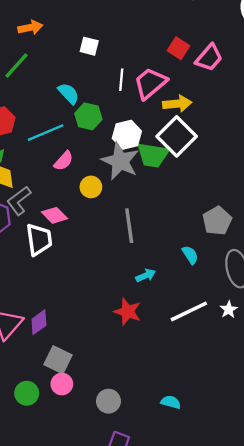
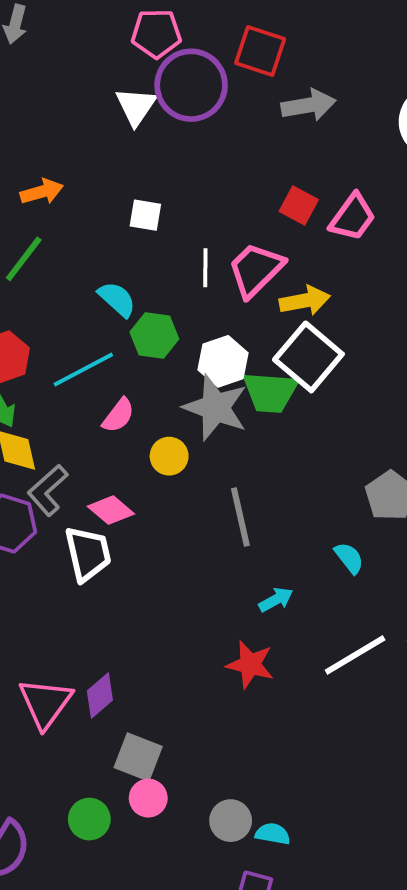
cyan semicircle: (171, 402) -> (273, 834), moved

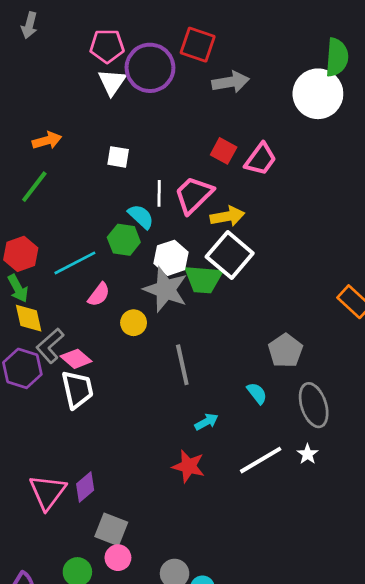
pink pentagon: (156, 33) -> (107, 46), moved
cyan semicircle: (117, 299) -> (141, 217), moved
pink diamond: (111, 510) -> (76, 359), moved

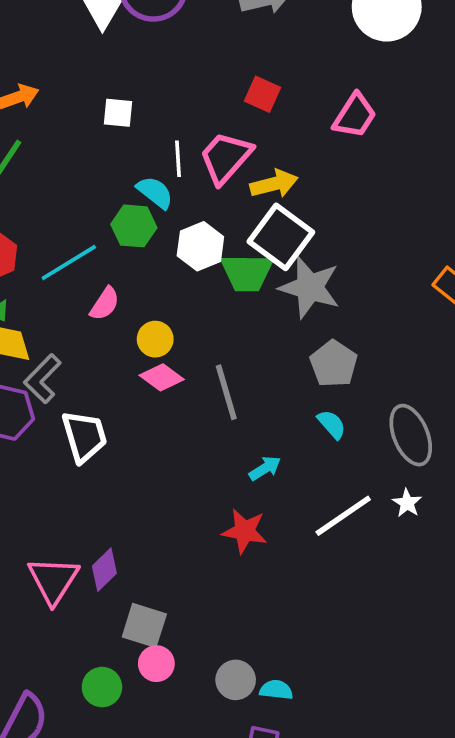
pink trapezoid: (260, 159) -> (355, 116), moved
gray star: (166, 289) -> (310, 287), moved
gray pentagon: (285, 351) -> (334, 364), moved
pink diamond: (76, 359) -> (162, 377), moved

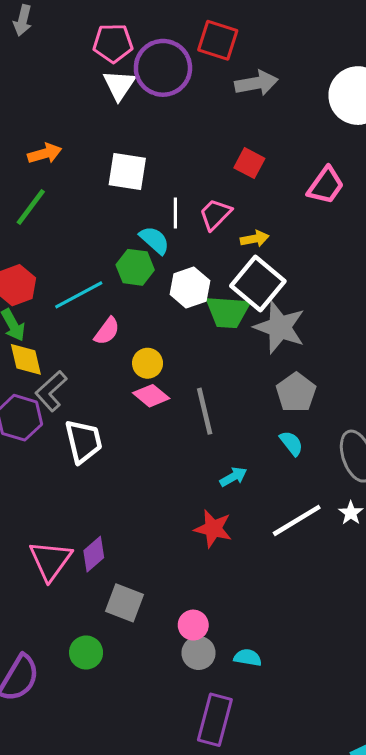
white square: (118, 113) -> (127, 172), size x1.5
pink trapezoid: (226, 158) -> (215, 214), size x0.7
yellow arrow: (274, 184) -> (255, 239), size x0.7
pink circle: (156, 664) -> (193, 625), moved
cyan semicircle: (276, 690) -> (248, 658), moved

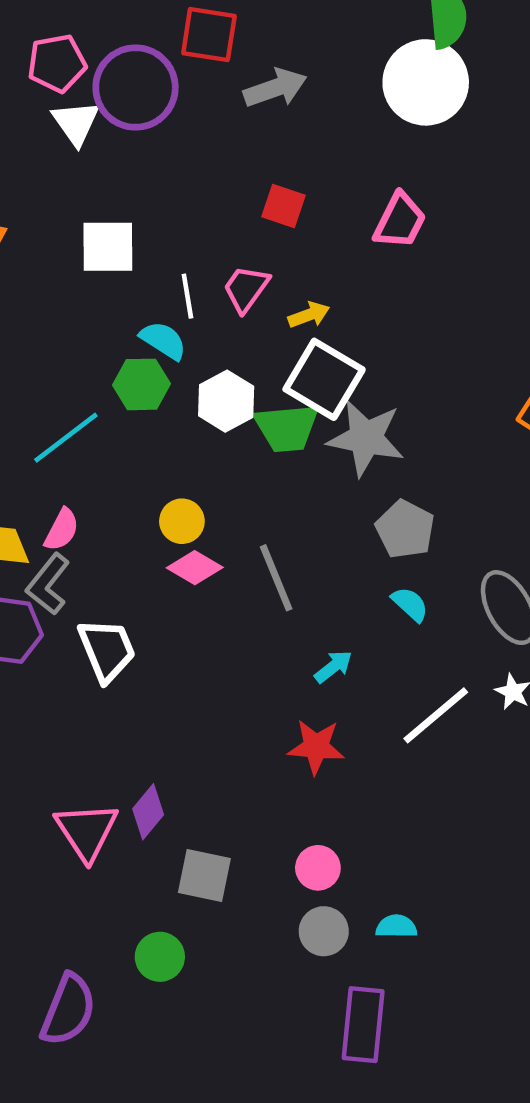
pink semicircle: (107, 331) -> (62, 530), moved
pink circle: (193, 625) -> (318, 868), moved

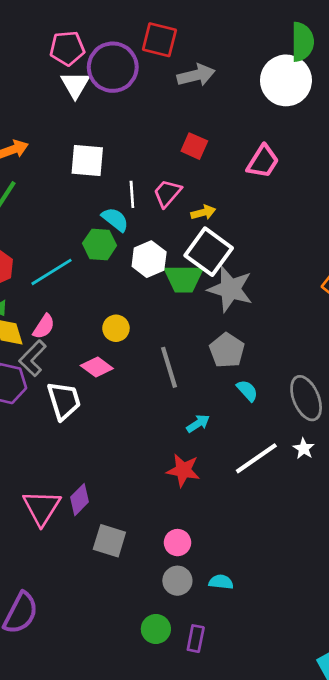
gray pentagon: (405, 529) -> (227, 350), moved
pink diamond: (195, 568) -> (97, 367), moved
green circle: (160, 957) -> (156, 629), moved
purple rectangle: (363, 1025) -> (196, 639), size x0.6

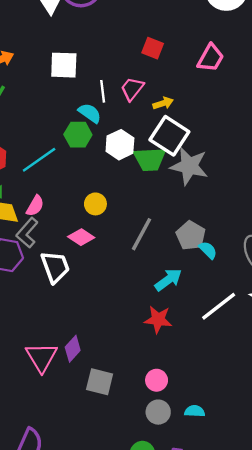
gray pentagon: (227, 350) -> (191, 236), moved
gray line: (169, 367) -> (141, 234), turned 48
cyan arrow: (198, 423) -> (168, 280), size x1.4

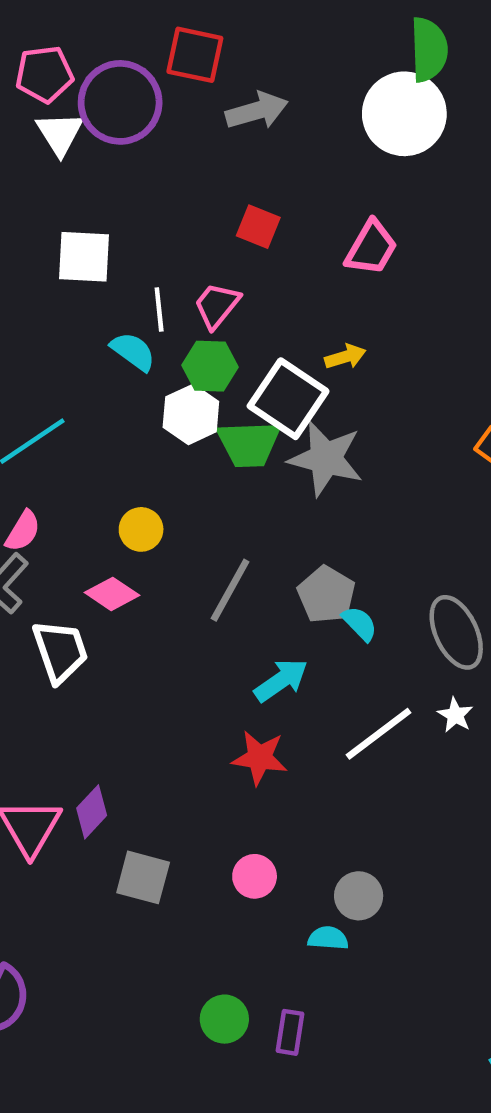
yellow arrow: (163, 103) -> (345, 357), moved
green hexagon: (78, 135) -> (210, 366), moved
gray circle: (158, 412) -> (359, 896), moved

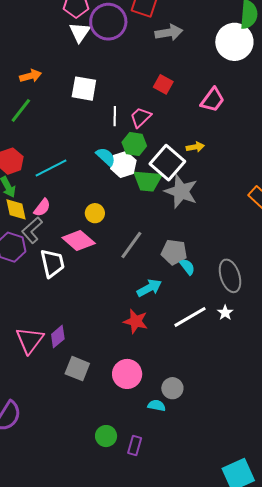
cyan semicircle: (133, 351) -> (106, 157), moved
pink diamond: (112, 594) -> (79, 240), size x1.4
gray pentagon: (326, 595) -> (174, 252), turned -30
pink circle: (255, 876) -> (127, 374), size x1.5

